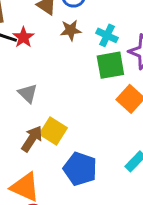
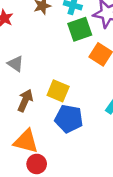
yellow square: (53, 131) -> (58, 91), moved

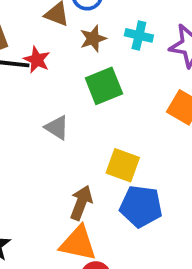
green square: (80, 29) -> (104, 86), moved
brown arrow: (25, 100) -> (81, 203), moved

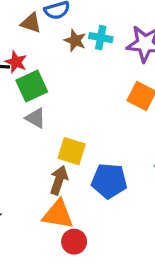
brown star: (93, 39) -> (75, 41), moved, turned -30
green square: (104, 86) -> (32, 86), moved
yellow square: (123, 165) -> (72, 151), moved

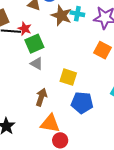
brown star: (75, 41) -> (61, 15), size x1.5
yellow square: (72, 151) -> (68, 77), moved
brown arrow: (59, 180) -> (41, 97), moved

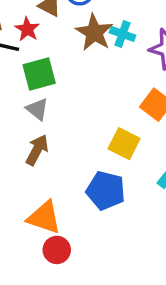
red star: (25, 29) -> (27, 29), moved
yellow square: (68, 77) -> (124, 144), moved
brown arrow: (41, 97) -> (37, 150), moved

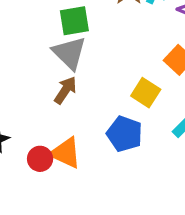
gray triangle: (37, 109) -> (69, 53), size x1.6
red circle: (57, 250) -> (40, 159), moved

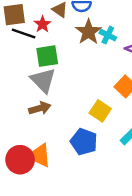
brown arrow: (65, 90) -> (40, 108), turned 40
red circle: (40, 159) -> (20, 160), size x1.5

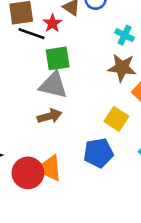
brown star: (88, 32) -> (122, 68), moved, turned -30
gray triangle: (43, 80) -> (53, 85), turned -32
blue pentagon: (84, 142) -> (98, 153), turned -30

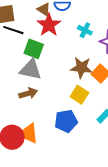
red star: (52, 23) -> (49, 25), moved, size x1.6
green square: (58, 58) -> (34, 49), turned 30
brown star: (122, 68) -> (81, 68), moved

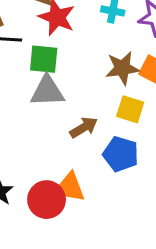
brown arrow: (28, 93) -> (84, 127), moved
blue pentagon: (66, 121) -> (121, 154), turned -30

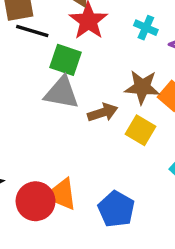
brown arrow: (84, 127) -> (103, 112), moved
blue pentagon: (121, 154) -> (116, 209), moved

